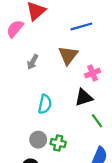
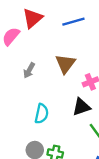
blue line: (81, 26) -> (73, 22), moved

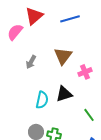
black triangle: (81, 107) -> (64, 94), moved

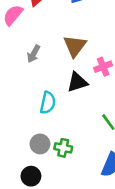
black triangle: (64, 94) -> (77, 82), moved

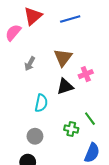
green cross: (63, 148) -> (71, 129), moved

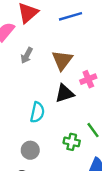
gray arrow: (30, 64) -> (27, 55), moved

